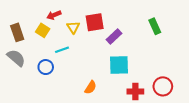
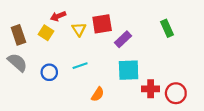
cyan line: (62, 50) -> (80, 66), moved
red cross: (135, 92) -> (151, 89), moved

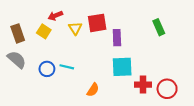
purple rectangle: (123, 39) -> (117, 38), turned -49
cyan line: (80, 66) -> (67, 67), moved, turned 32

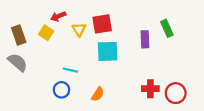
purple rectangle: (117, 38) -> (145, 39), moved
cyan square: (122, 67) -> (108, 51), moved
blue circle: (47, 69) -> (61, 90), moved

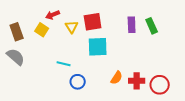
purple rectangle: (145, 39) -> (132, 25), moved
blue circle: (61, 90) -> (78, 82), moved
orange semicircle: (98, 94) -> (117, 78), moved

